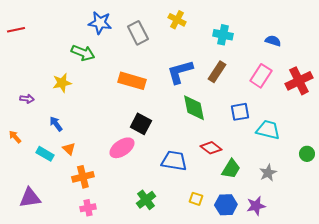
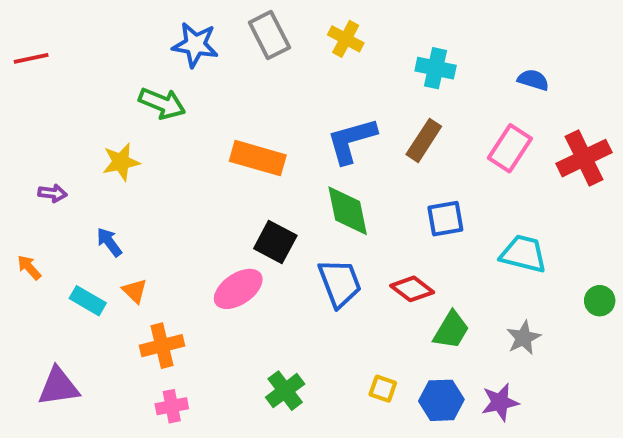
gray rectangle: (138, 33) -> (269, 35), moved
green diamond: (194, 108) -> (348, 211), moved
blue square: (240, 112) -> (445, 219), moved
blue trapezoid: (174, 161) -> (340, 283), moved, turned 60

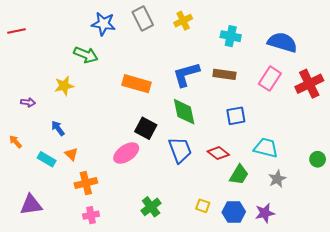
yellow cross: (346, 39) -> (183, 21), turned 36
blue semicircle: (533, 80) -> (282, 42), size x1.8
brown rectangle: (424, 140) -> (224, 74), turned 65
cyan trapezoid: (523, 254) -> (266, 148), moved

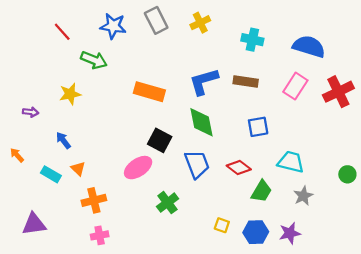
red line: (17, 31) -> (62, 32), moved, turned 60
green cross: (151, 207) -> (167, 203), moved

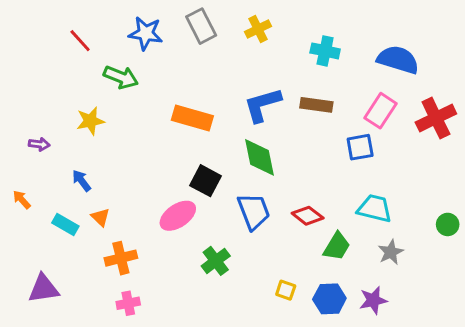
blue square: (258, 127) -> (360, 147), moved

